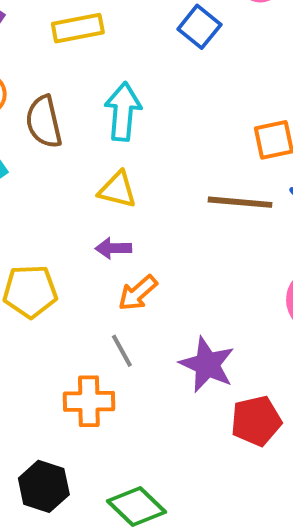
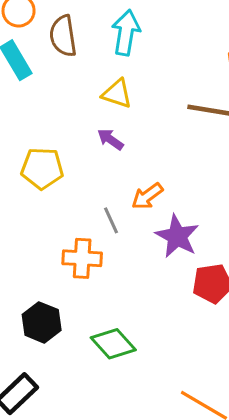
purple arrow: (113, 248) -> (110, 139), turned 32
orange arrow: (138, 293) -> (147, 196), moved

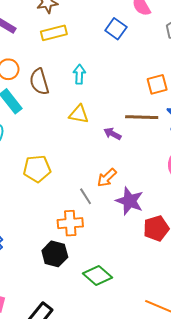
cyan arrow: (126, 33) -> (79, 74), size x0.7
purple arrow: (110, 139) -> (112, 134), moved
black hexagon: (42, 322) -> (55, 254), moved

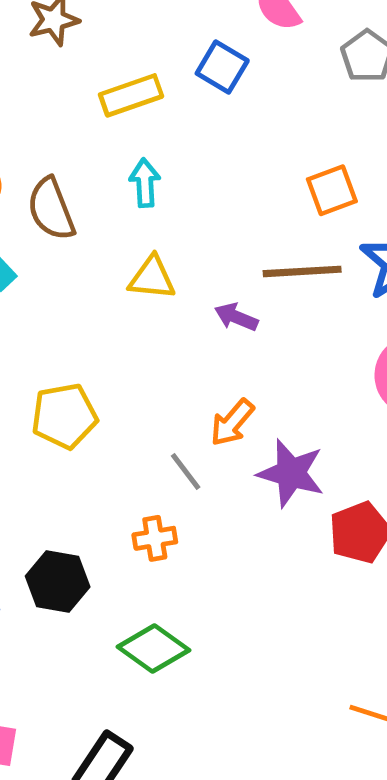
yellow rectangle: (54, 33) -> (131, 95), moved
orange cross: (70, 223) -> (155, 538), size x0.7
black hexagon: (55, 254) -> (58, 582), moved
green diamond: (97, 276) -> (154, 648), moved

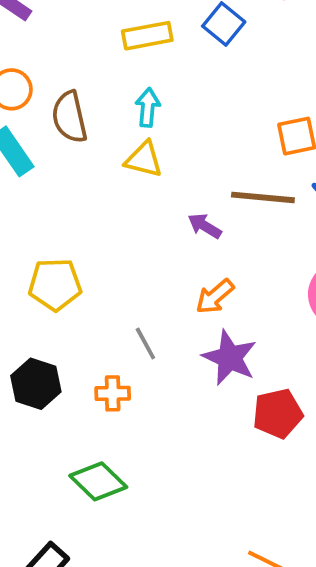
yellow triangle: (152, 278) -> (144, 159), moved
orange arrow: (232, 423) -> (215, 296), moved
black hexagon: (58, 582) -> (36, 384), moved

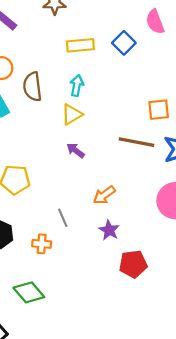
yellow triangle: (144, 159) -> (72, 114), turned -50
purple arrow: (205, 226) -> (75, 150), moved
purple star: (230, 358) -> (109, 230), size x0.7

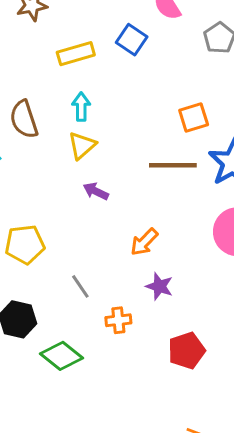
gray line: (63, 218) -> (80, 286), moved
orange cross: (42, 244) -> (118, 320), moved
red pentagon: (133, 264) -> (187, 351), moved
green diamond: (29, 292) -> (62, 356), moved

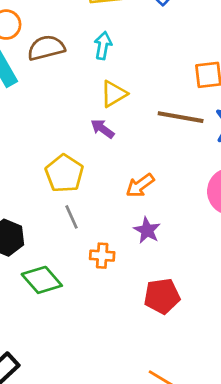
brown semicircle: (24, 119) -> (46, 48), turned 84
yellow triangle: (82, 146) -> (114, 94), moved
yellow pentagon: (25, 244) -> (64, 173), moved, turned 30

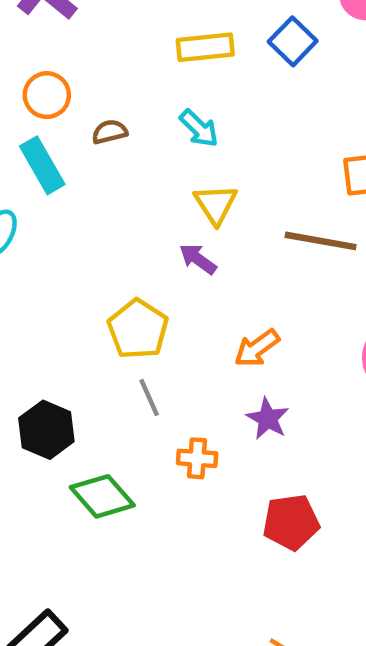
cyan arrow: (103, 46) -> (199, 128), turned 124
brown semicircle: (46, 48) -> (110, 132), size x0.6
yellow triangle: (114, 94) -> (216, 204), turned -32

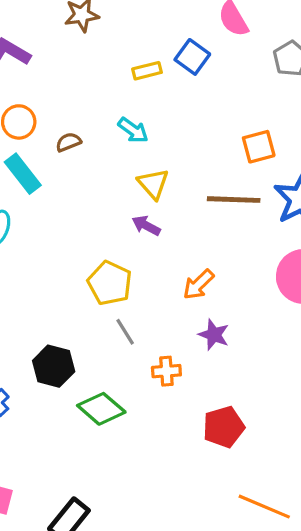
yellow rectangle: (205, 47) -> (147, 71), moved, size x0.7
red pentagon: (291, 522) -> (224, 427), moved

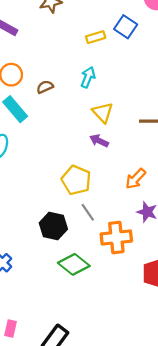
cyan arrow: (133, 130) -> (88, 77), turned -102
black hexagon: (54, 366) -> (53, 226), moved
orange cross: (166, 371) -> (116, 238), size x1.6

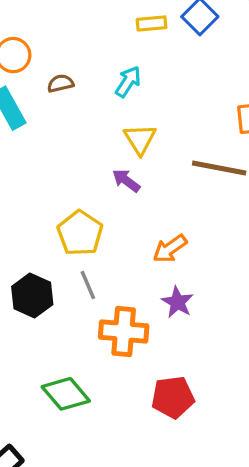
green diamond: (74, 264) -> (66, 394), moved

